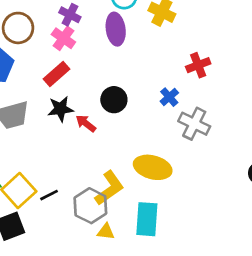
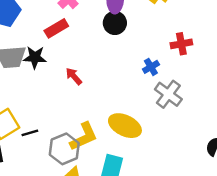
black circle: (114, 100) -> (115, 23), moved
black star: (60, 109) -> (35, 57), moved

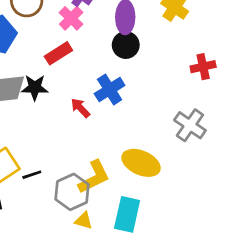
blue cross: (151, 67) -> (110, 89), moved, size x1.5

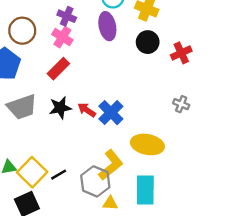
black circle: (126, 45) -> (148, 42), moved
black star: (35, 87) -> (60, 108), moved
blue cross: (110, 89) -> (111, 113), moved
gray cross: (190, 125) -> (181, 104), size x0.6

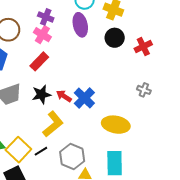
yellow L-shape: (111, 165) -> (53, 124), moved

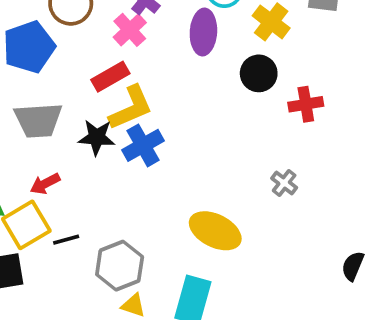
red arrow: (64, 96) -> (45, 184), moved, turned -77
blue cross: (84, 98) -> (143, 145), moved
yellow L-shape: (53, 124) -> (131, 108), moved

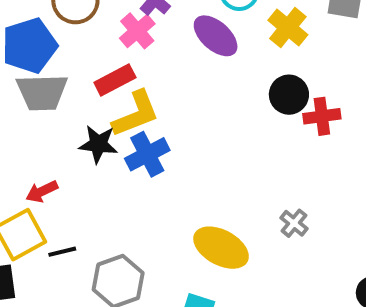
purple ellipse: (203, 32) -> (216, 36), turned -54
black circle: (259, 73) -> (289, 95), moved
gray trapezoid: (38, 120) -> (42, 92), moved
gray cross: (284, 183) -> (294, 223), moved

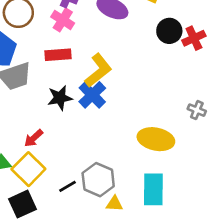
red rectangle: (115, 80) -> (58, 55), turned 40
yellow L-shape: (136, 114) -> (98, 70), moved
black line: (62, 252) -> (67, 186), moved

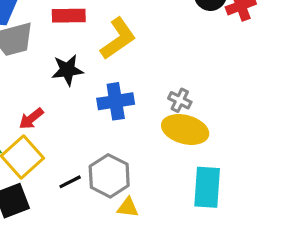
blue cross: (92, 95) -> (116, 101), moved, turned 32
gray cross: (197, 110) -> (180, 100), moved
cyan rectangle: (153, 189) -> (207, 187), moved

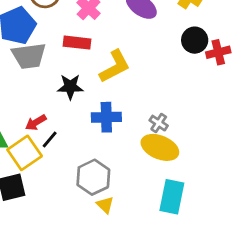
black line: (70, 182) -> (50, 139), moved, turned -30
yellow triangle: (128, 207) -> (105, 205), turned 30

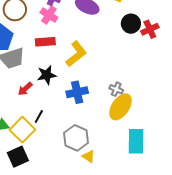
red arrow: (36, 122) -> (25, 89), moved
yellow ellipse: (160, 147) -> (121, 107), turned -68

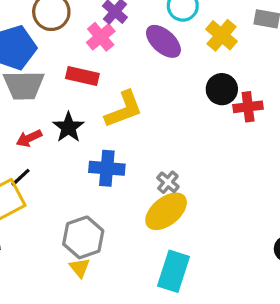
black star: (47, 75) -> (68, 127), turned 30
black line: (39, 116) -> (20, 177), moved
yellow triangle: (89, 156) -> (80, 268), moved

